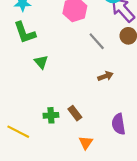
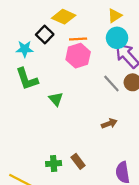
gray line: (97, 41) -> (111, 83), moved
green triangle: (41, 62) -> (56, 99), moved

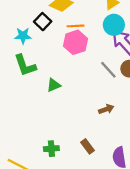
green triangle: (56, 99) -> (54, 85), turned 48
brown rectangle: (78, 161) -> (88, 146), moved

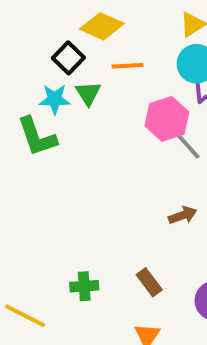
cyan star: (23, 36) -> (55, 99), moved
pink hexagon: (75, 42) -> (167, 119), moved
green triangle: (54, 85) -> (88, 93), moved, turned -40

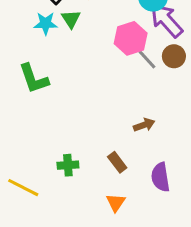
green L-shape: (37, 137) -> (34, 79), moved
brown arrow: (183, 215) -> (144, 125), moved

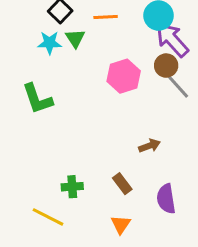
pink hexagon: (131, 38) -> (124, 76), moved
brown circle: (174, 56) -> (166, 66), moved
gray line: (146, 58) -> (178, 87), moved
yellow line: (23, 188) -> (48, 217), moved

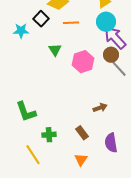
green triangle: (75, 38) -> (55, 50), moved
cyan star: (50, 43) -> (21, 31), moved
green L-shape: (37, 99) -> (26, 112), moved
yellow line: (48, 217) -> (33, 155), turned 30

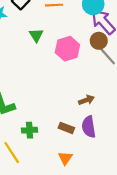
brown rectangle: (82, 133) -> (66, 128), turned -32
purple semicircle: (111, 143) -> (89, 127), moved

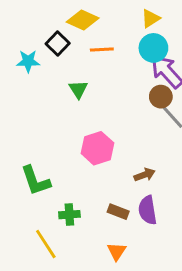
pink hexagon: (67, 49) -> (97, 148), moved

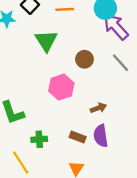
green triangle: (78, 89) -> (46, 41), size x1.5
brown circle: (161, 97) -> (84, 59), moved

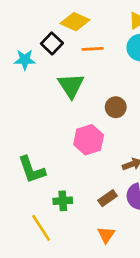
brown rectangle: (78, 137) -> (108, 198), turned -56

